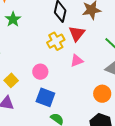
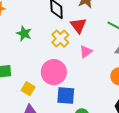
green star: (13, 19) -> (24, 33), moved
pink circle: (40, 72) -> (54, 72), size x1.6

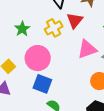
green star: (24, 33) -> (22, 29), moved
pink triangle: (86, 52) -> (87, 49), moved, size x1.5

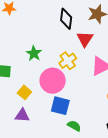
yellow cross: (54, 28) -> (68, 61), moved

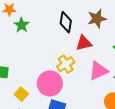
red triangle: (85, 39) -> (84, 43), turned 42
green star: (34, 53) -> (22, 25), moved

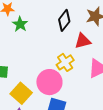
black diamond: (66, 22) -> (64, 20), turned 30
yellow square: (21, 94) -> (21, 93), size x1.5

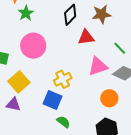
yellow cross: (65, 62) -> (63, 79), moved
pink circle: (49, 82) -> (33, 46), moved

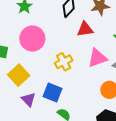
yellow cross: (63, 79) -> (64, 62), moved
purple triangle: (13, 104) -> (28, 100), moved, turned 35

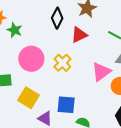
pink triangle: (97, 58) -> (101, 72), moved
yellow cross: (64, 62) -> (62, 63), moved

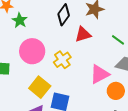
yellow square: (29, 98) -> (40, 87), moved

